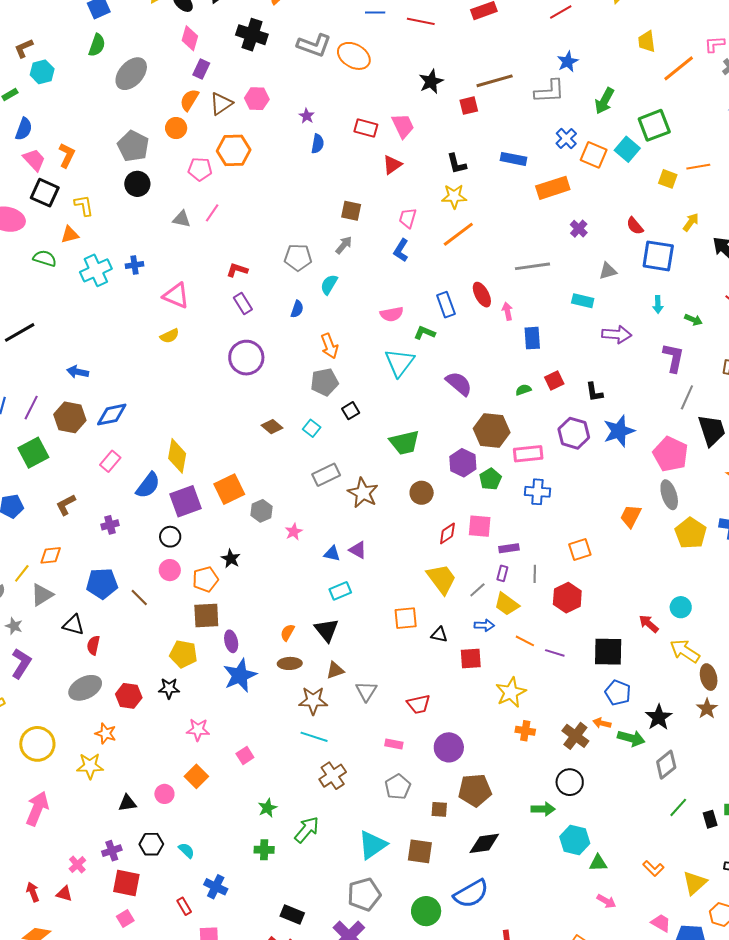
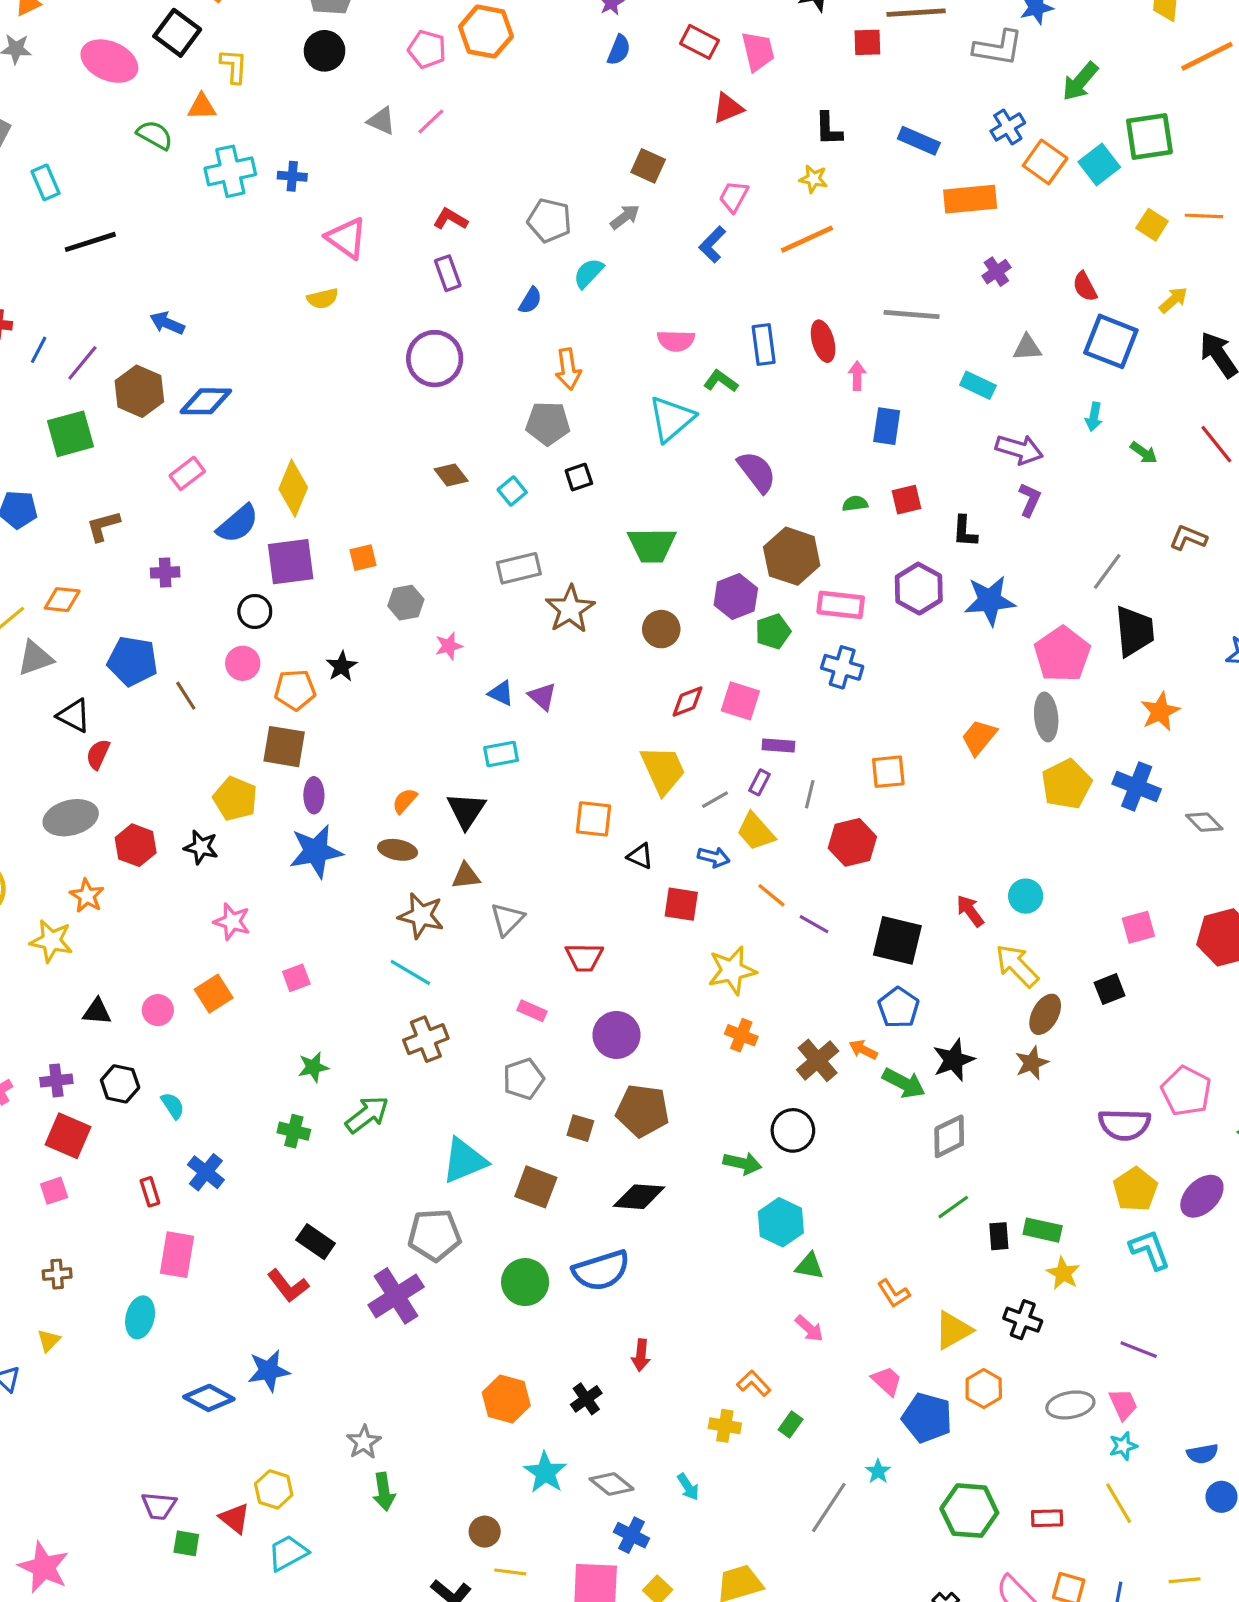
yellow star: (454, 196) -> (813, 179), size x0.7
purple L-shape: (673, 358) -> (1030, 500), moved, size x0.7
orange square: (229, 489) -> (363, 558), size x0.6
brown ellipse: (709, 677) -> (1045, 1014), turned 30

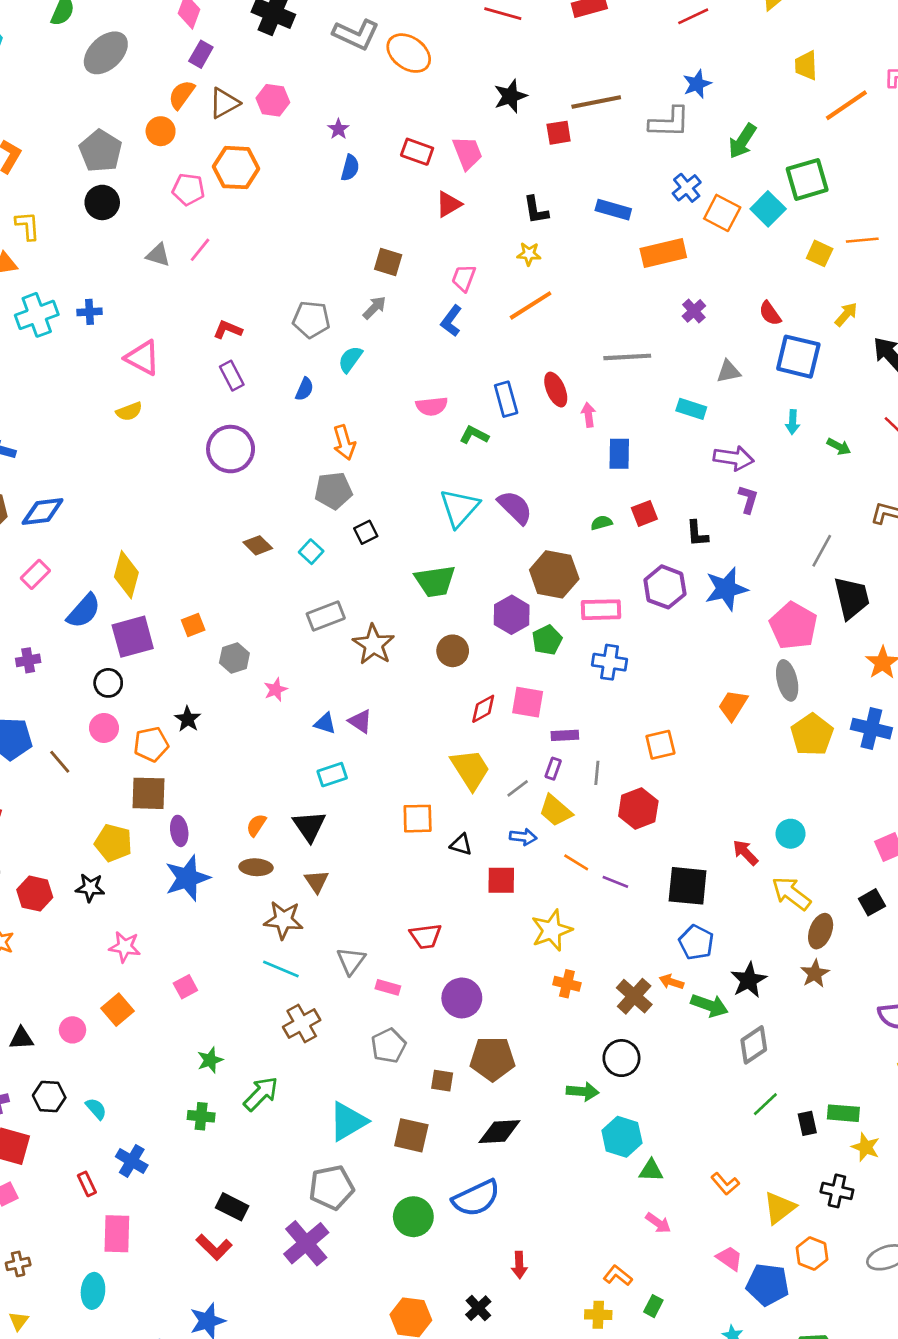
cyan triangle: (671, 419) -> (459, 508), moved
brown triangle: (466, 876) -> (317, 881), turned -50
gray triangle: (507, 919) -> (351, 961), moved

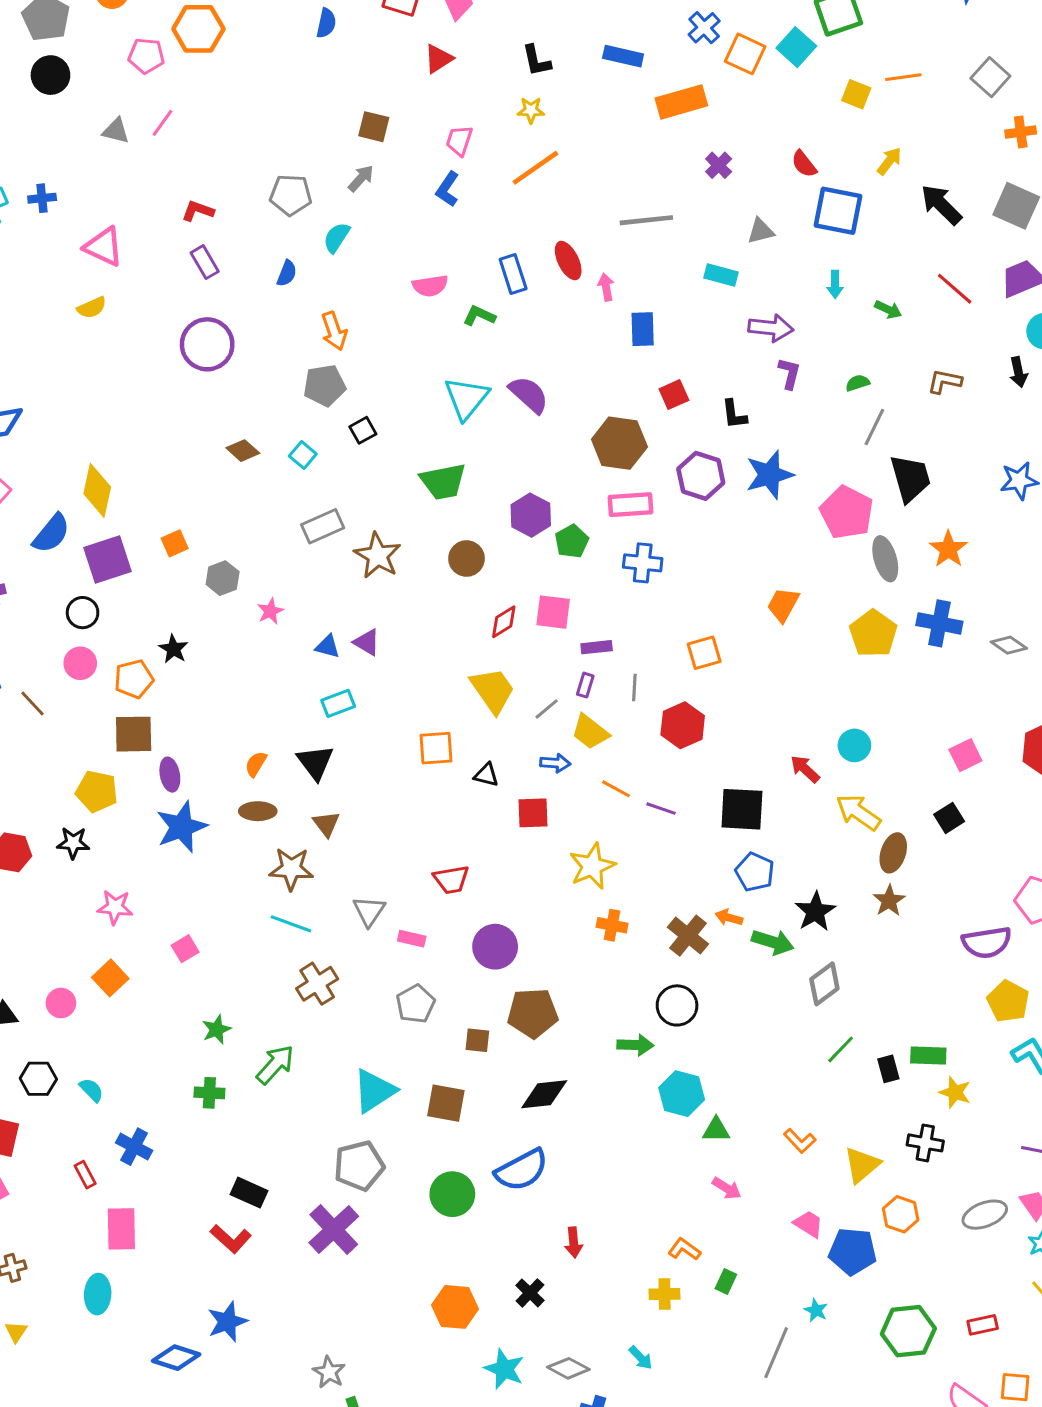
green semicircle: (601, 523) -> (858, 383), moved
brown hexagon: (554, 574) -> (619, 443), moved
gray ellipse: (787, 680) -> (885, 559), moved

